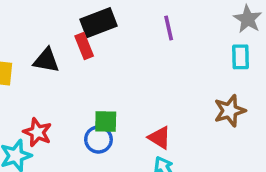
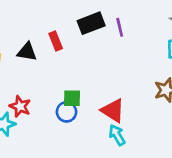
black rectangle: (98, 23) -> (91, 23), moved
red triangle: (160, 138) -> (113, 111), size x1.4

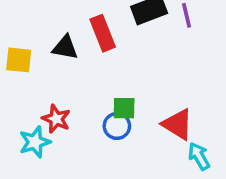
red rectangle: (56, 41) -> (103, 33), size x1.4
cyan arrow: (117, 135) -> (199, 156), moved

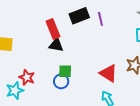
black triangle: (65, 47) -> (56, 45), moved
red triangle: (178, 124) -> (108, 73), moved

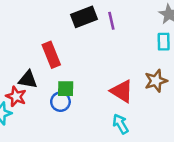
red rectangle: (53, 29) -> (51, 55), moved
black triangle: (56, 45) -> (28, 79), moved

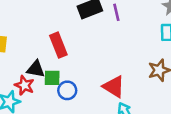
green square: (66, 89) -> (52, 78), moved
red triangle: (122, 91) -> (114, 87), moved

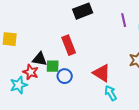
purple line: (116, 12) -> (124, 20), moved
red rectangle: (58, 45) -> (69, 45), moved

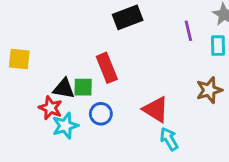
green square: (53, 66) -> (83, 87), moved
cyan star: (19, 85) -> (65, 126), moved

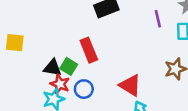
green square: (83, 87) -> (69, 66), turned 30
red star: (50, 108) -> (60, 84), moved

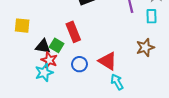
yellow square: (15, 43) -> (22, 26), moved
blue circle: (84, 89) -> (79, 64), moved

